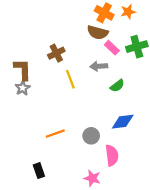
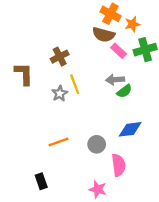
orange star: (128, 12) -> (132, 24), moved
gray arrow: (99, 66) -> (115, 80), moved
gray star: (23, 88) -> (60, 93), moved

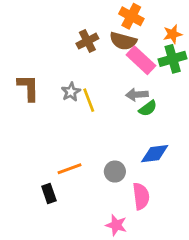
orange star: (132, 24) -> (173, 34), moved
pink rectangle: (119, 51) -> (141, 60), size x1.5
brown cross: (60, 57) -> (87, 41), moved
gray star: (60, 93) -> (71, 92), moved
black rectangle: (41, 181) -> (49, 193), moved

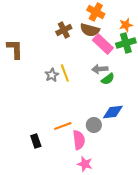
brown L-shape: (28, 88) -> (15, 49), moved
gray star: (71, 92) -> (52, 75), moved
orange line: (70, 169) -> (63, 126), moved
gray circle: (115, 172) -> (94, 125), moved
pink semicircle: (141, 196) -> (79, 140), moved

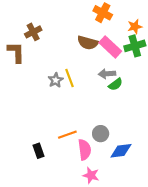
brown cross: (64, 30) -> (33, 32), moved
brown semicircle: (90, 30) -> (88, 43), moved
blue diamond: (113, 112) -> (121, 151), moved

